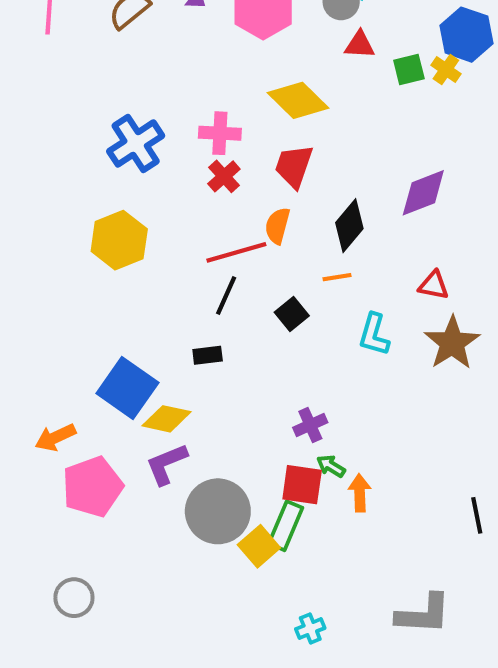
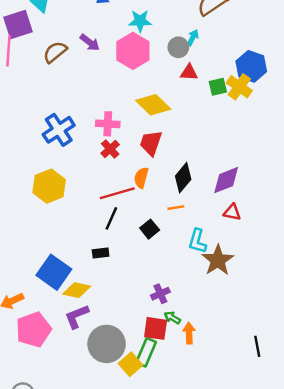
yellow cross: (446, 70) -> (239, 87), size x1.5
purple diamond: (423, 193) -> (226, 180), moved
brown star: (452, 343) -> (218, 260), moved

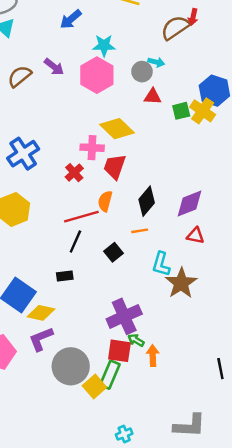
cyan arrow: (193, 38) -> (156, 62), turned 77
pink cross: (108, 124) -> (92, 148), moved
purple cross: (160, 294) -> (124, 316), size x1.8

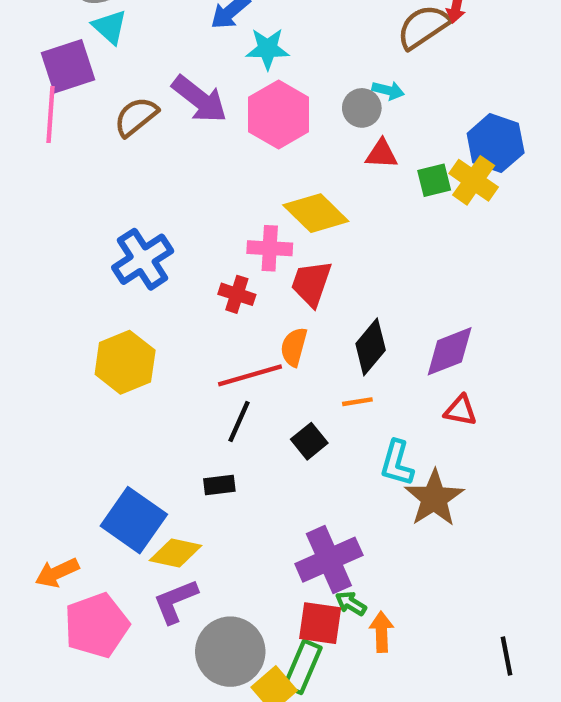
cyan star: (104, 45) -> (268, 49), moved
purple arrow: (54, 67) -> (200, 99), size x1.5
red cross: (74, 173) -> (237, 294), turned -30

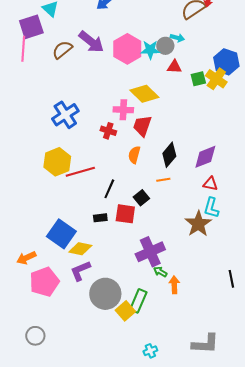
cyan star: (268, 49) -> (150, 50), moved
red line: (250, 375) -> (80, 172), moved
cyan L-shape: (397, 463) -> (211, 208), moved
red square: (320, 623) -> (125, 214), moved
black line: (507, 656) -> (231, 279), moved

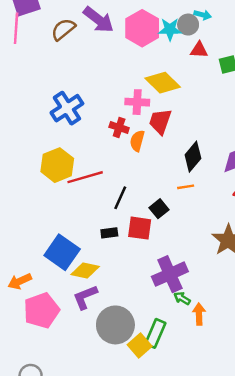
orange semicircle: (134, 155) -> (137, 141), moved

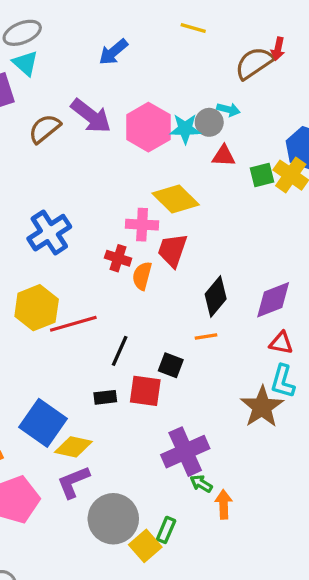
black square: (159, 209) -> (171, 365), turned -30
green rectangle: (155, 333) -> (166, 530), size x0.7

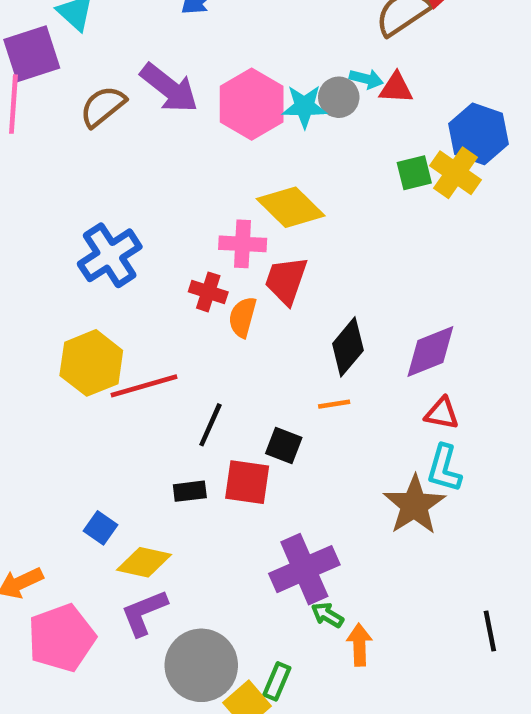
red triangle: (224, 156) -> (396, 88), moved
blue square: (43, 423) -> (101, 528), size x0.5

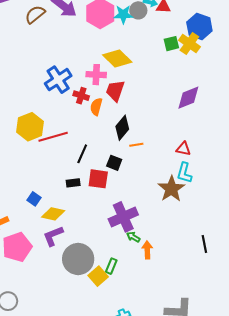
blue cross: (110, 255) -> (58, 80), moved
black diamond: (348, 347) -> (122, 128), moved
purple diamond: (430, 352) -> (188, 98), moved

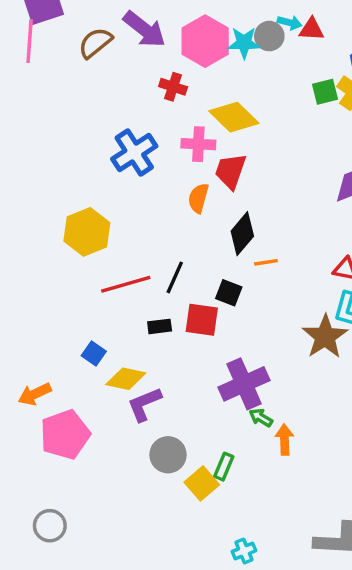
red cross: (81, 96) -> (173, 87), moved
red line: (53, 137) -> (126, 284), moved
purple L-shape: (53, 236) -> (144, 404), moved
gray circle: (78, 259) -> (168, 455), size x0.7

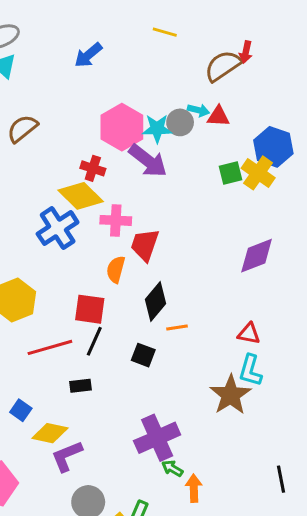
purple arrow: (144, 29) -> (148, 161), moved
yellow diamond: (234, 117) -> (81, 196), moved
red square: (202, 320) -> (90, 309), moved

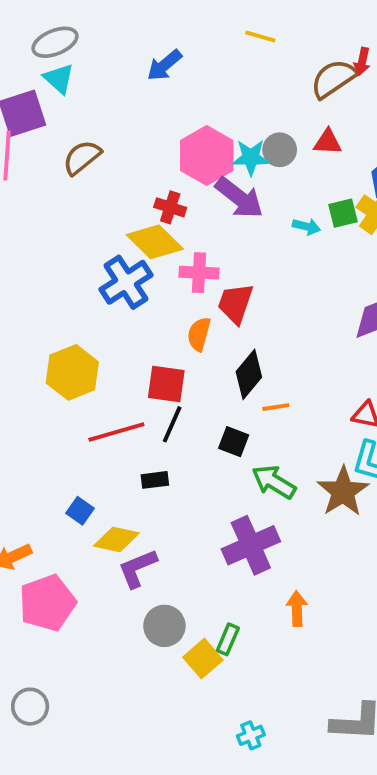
cyan arrow: (198, 110) -> (306, 227), moved
green arrow: (172, 468) -> (274, 482), moved, size x1.6

